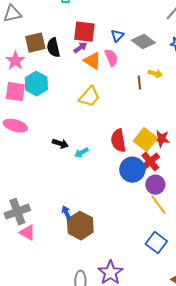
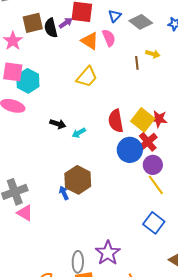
purple arrow: (80, 48) -> (66, 23), moved
cyan hexagon: (36, 84) -> (28, 81), moved
brown hexagon: (80, 226) -> (78, 180), moved

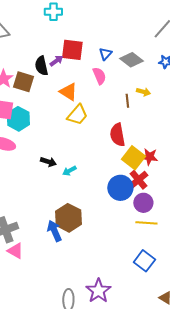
brown square: (33, 23) -> (23, 82), moved, turned 30
orange triangle: (90, 41) -> (68, 92), moved
red semicircle: (116, 121) -> (117, 135), moved
yellow line: (156, 185) -> (146, 223), turned -50
blue arrow: (64, 193) -> (54, 231), size x1.5

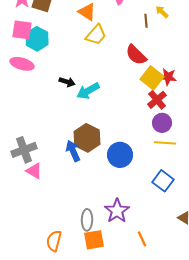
yellow arrow: (143, 92) -> (162, 12), turned -152
red semicircle: (117, 135) -> (136, 55), turned -35
cyan arrow: (69, 171) -> (88, 91), size x1.6
blue circle: (120, 188) -> (120, 155), moved

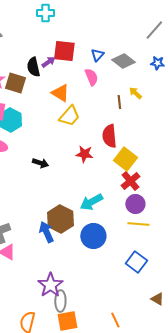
red semicircle: (136, 55) -> (109, 136), turned 40
red star: (168, 77) -> (84, 154), moved
cyan arrow: (88, 91) -> (91, 202), moved
purple star: (117, 211) -> (50, 285), moved

